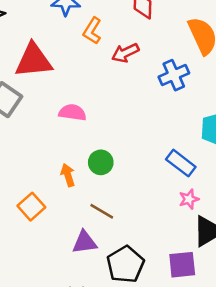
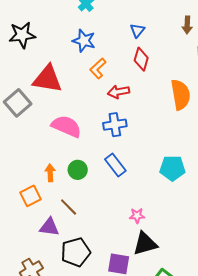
blue cross: (174, 75) -> (115, 125), moved
pink semicircle: (72, 113) -> (66, 126), size x1.4
blue rectangle: (181, 163) -> (115, 165), moved
orange square: (31, 207) -> (31, 196), moved

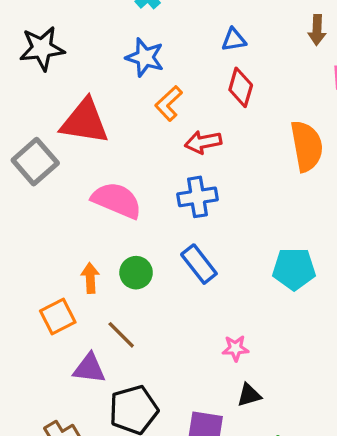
blue triangle: (137, 31) -> (234, 40), turned 42
black triangle: (145, 244) -> (249, 395), size x0.6

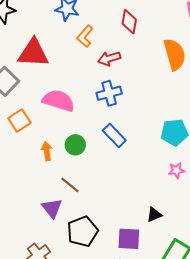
orange square: (58, 317) -> (19, 121), moved
pink star: (235, 348) -> (176, 170), moved
purple triangle: (89, 368) -> (52, 208), turned 50

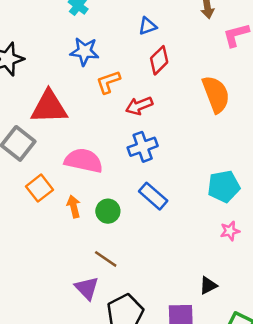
red diamond: (129, 22) -> (159, 60), turned 40
orange L-shape: (85, 36) -> (108, 82), turned 35
orange arrow: (47, 151) -> (74, 206), moved

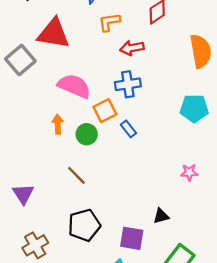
cyan pentagon: (224, 186) -> (194, 108), moved
orange square: (40, 188) -> (105, 111), moved
blue rectangle: (153, 196) -> (128, 129), size x0.7
purple triangle: (87, 288) -> (23, 194), moved

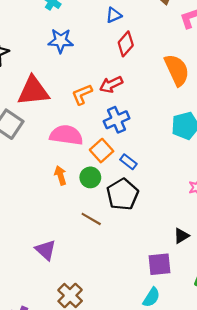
orange L-shape: (109, 22) -> (82, 94), moved
black pentagon: (84, 225) -> (122, 194), moved

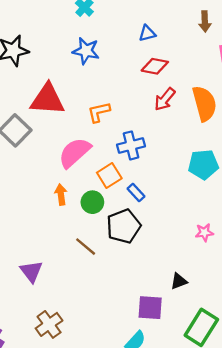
red diamond: (126, 44) -> (155, 66), turned 50
red arrow: (111, 84) -> (165, 99), moved, turned -35
pink semicircle: (66, 135) -> (75, 153), turned -60

